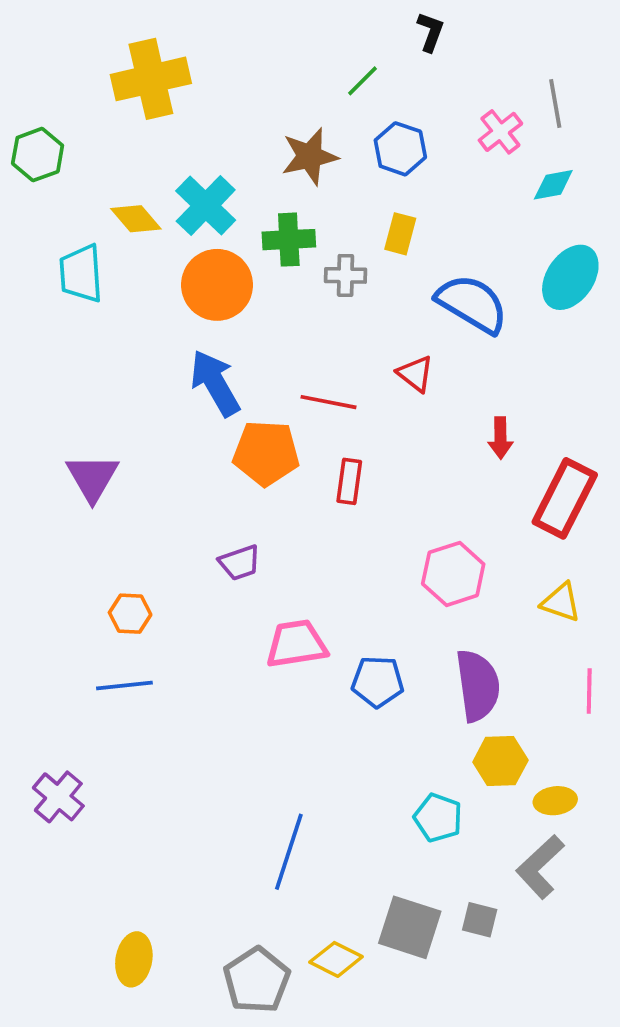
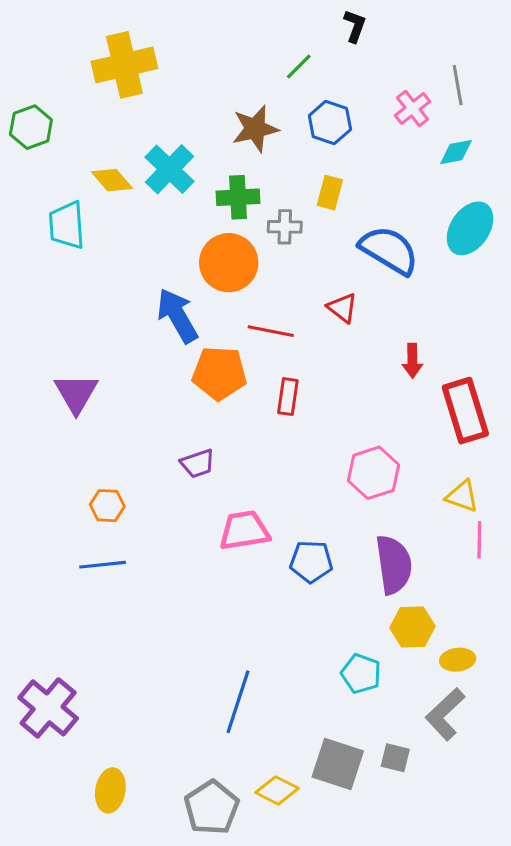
orange circle: (217, 285) -> (229, 263), moved
red rectangle: (565, 498) -> (465, 411), turned -44
pink line: (589, 691) -> (479, 540), moved
purple cross: (58, 797) -> (48, 708), moved, size x1.4

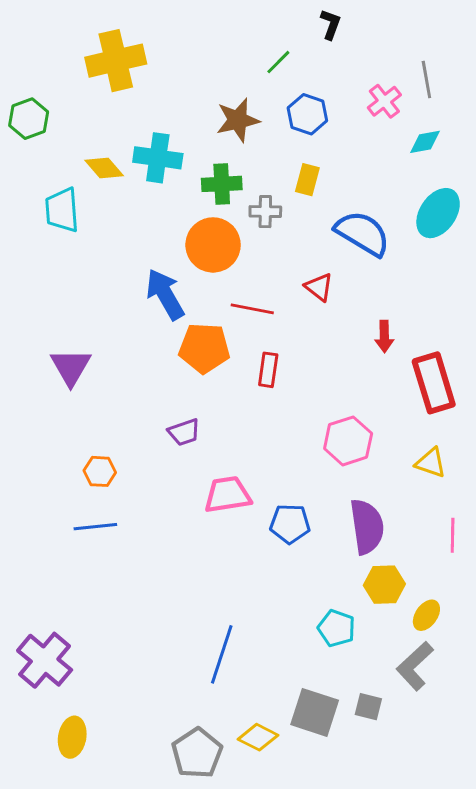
cyan cross: (170, 169) -> (158, 158), turned -36
pink line: (479, 540) -> (453, 535), moved
yellow ellipse: (458, 660) -> (426, 615), turned -48
yellow ellipse: (110, 790) -> (72, 737), moved

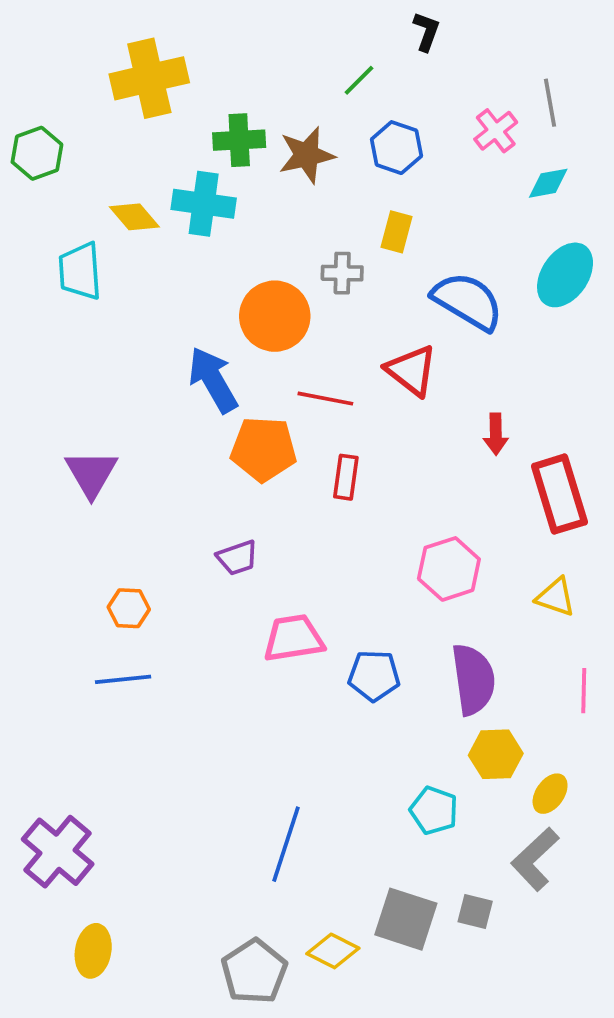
green cross: (222, 184) -> (239, 140), moved
red triangle: (319, 287) -> (411, 370), size x1.4

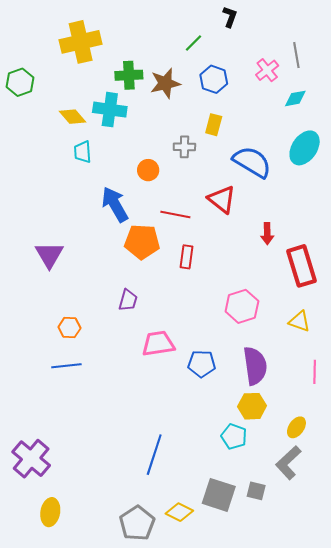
cyan trapezoid: (80, 271) -> (83, 152), moved, size x0.7
orange circle: (275, 316) -> (148, 170), size x0.6
purple trapezoid: (237, 558) -> (128, 300), turned -55
yellow hexagon: (496, 754) -> (252, 406), moved

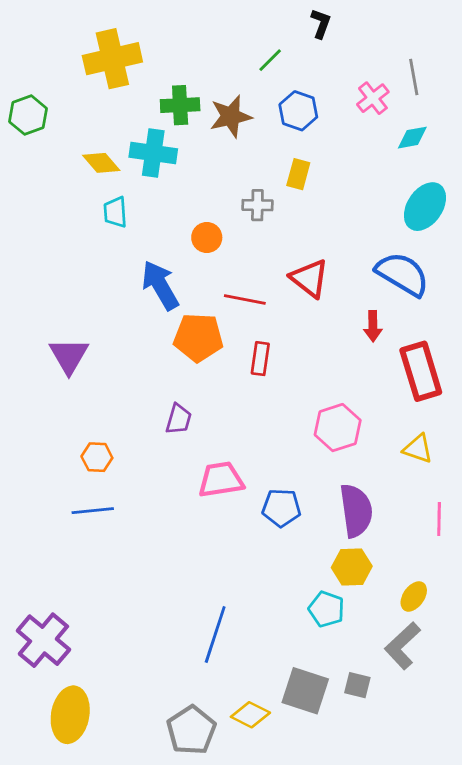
blue semicircle: (252, 162) -> (402, 274), moved
yellow ellipse: (50, 512) -> (70, 715), size x1.4

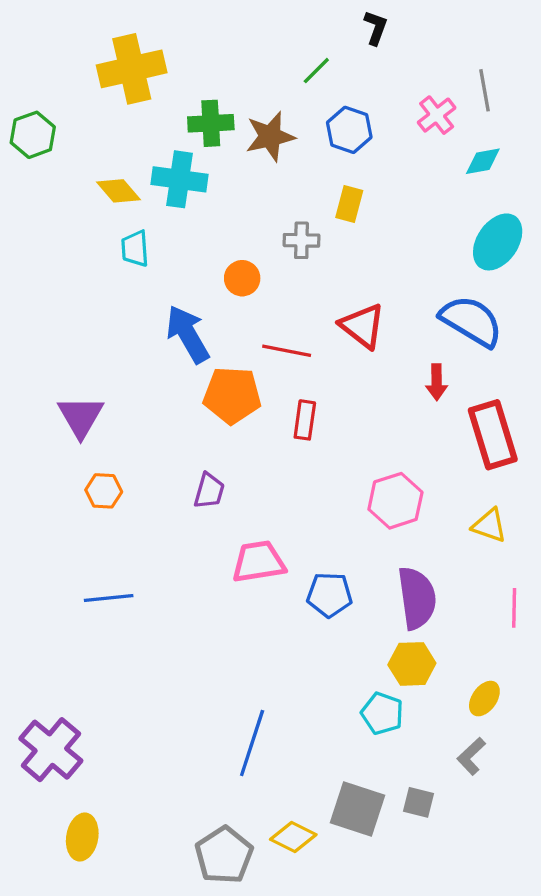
orange hexagon: (97, 457) -> (104, 491), moved
gray L-shape: (402, 646) -> (471, 756), size x0.7
yellow ellipse: (70, 715) -> (82, 837), size x0.7

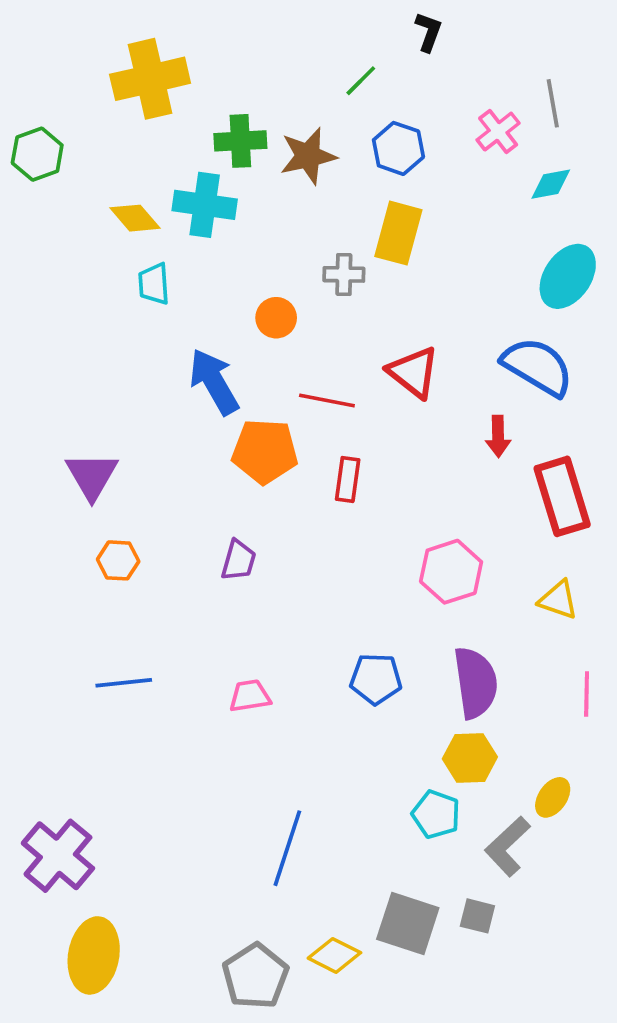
yellow rectangle: (349, 204) -> (398, 233), size x1.5
pink trapezoid: (259, 562) -> (250, 696), moved, size x0.7
gray L-shape: (471, 756) -> (508, 846), moved, size x1.4
yellow ellipse: (82, 837) -> (94, 955), size x1.4

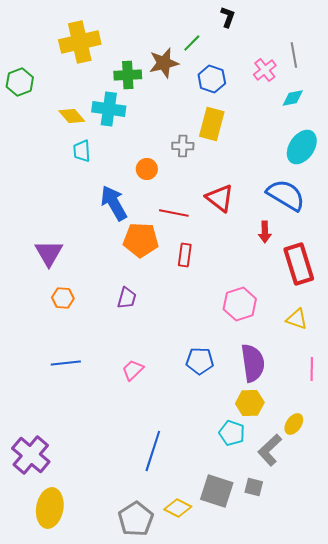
brown star: (308, 156) -> (164, 63), moved
pink trapezoid: (250, 696) -> (133, 370), turned -35

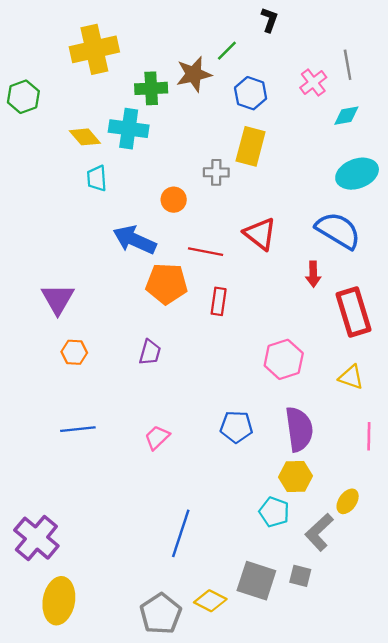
cyan ellipse: (302, 147) -> (357, 174), turned 36
blue arrow: (114, 203) -> (135, 240), turned -36

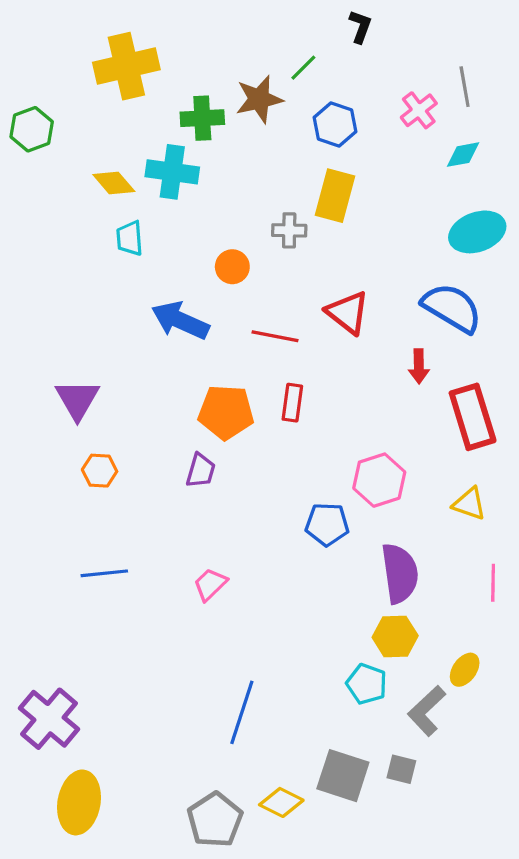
orange pentagon: (167, 284) -> (226, 412), moved
blue pentagon: (236, 427) -> (327, 524), moved

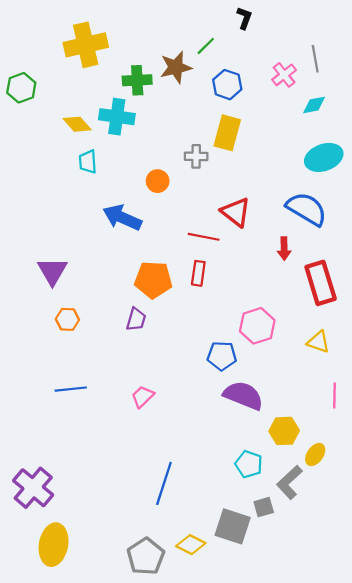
red line: (275, 336) -> (204, 237), moved
purple semicircle: (400, 573) -> (243, 396), moved, turned -60
yellow hexagon: (395, 637) -> (284, 431), moved
gray square: (401, 769) -> (264, 507), moved, turned -30

